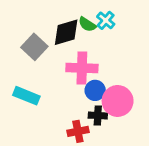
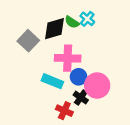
cyan rectangle: (26, 96) -> (52, 81), moved
black cross: (98, 116) -> (81, 98), turned 32
red cross: (78, 131) -> (64, 111), turned 35

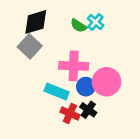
black diamond: (54, 29) -> (36, 22), moved
pink circle: (97, 86) -> (107, 82), moved
red cross: (64, 111) -> (70, 113), moved

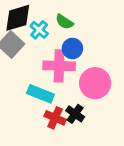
cyan cross: (96, 22) -> (39, 30), moved
blue circle: (86, 87) -> (72, 48), moved

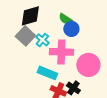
cyan cross: (39, 30) -> (42, 40), moved
blue circle: (72, 48) -> (71, 29), moved

